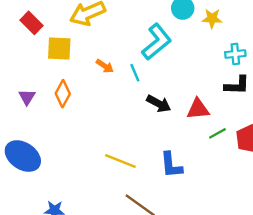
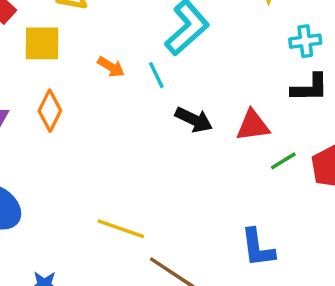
yellow line: (120, 161) -> (121, 229), moved
blue L-shape: (171, 165) -> (258, 248), moved

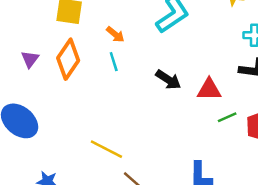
cyan line: (156, 75) -> (114, 62), moved
orange diamond: (50, 111) -> (68, 59), size x1.4

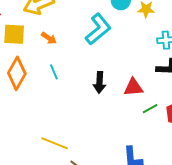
orange arrow: (115, 34) -> (49, 38), moved
black arrow: (168, 80) -> (100, 82), turned 65

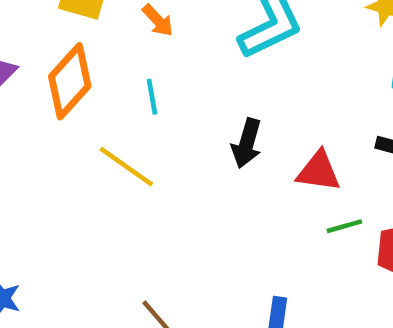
yellow line: (55, 143) -> (126, 167), moved

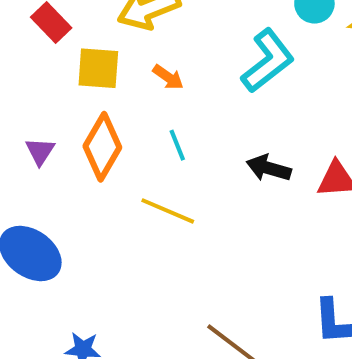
black arrow: (247, 143) -> (269, 168), turned 102

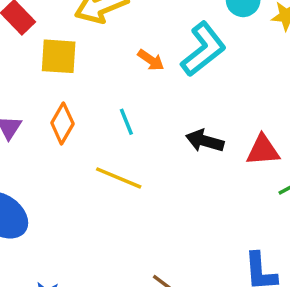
orange arrow: (168, 77) -> (151, 60), moved
orange diamond: (102, 147) -> (62, 123), size x0.7

